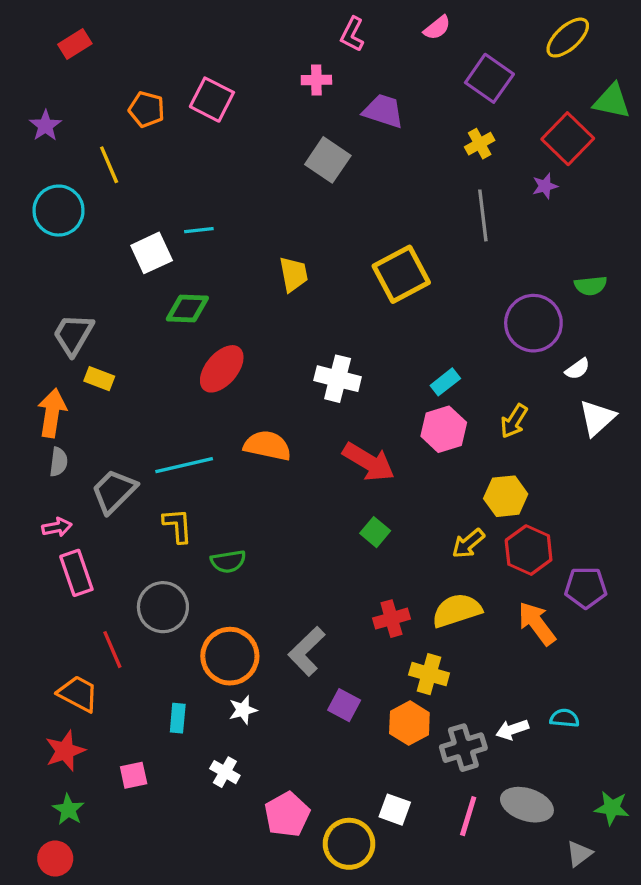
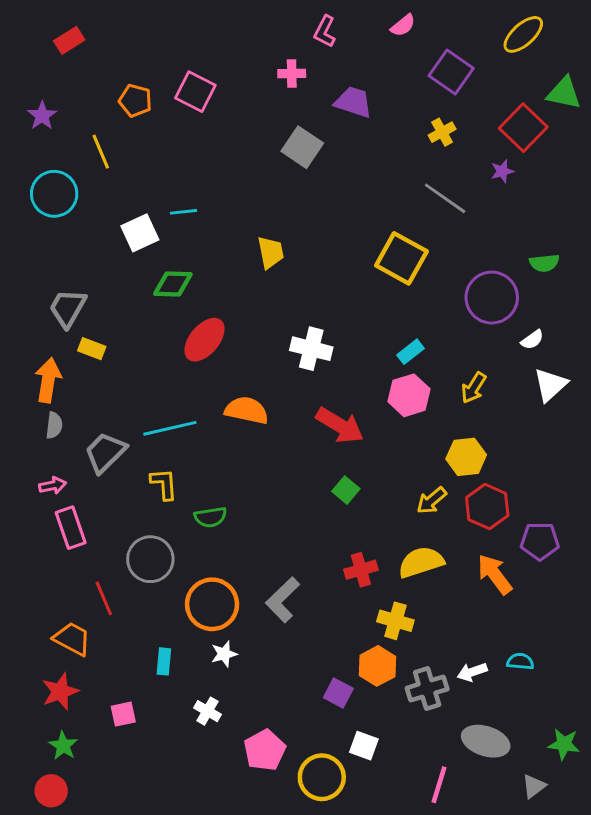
gray line: (483, 215) -> (445, 198), turned -48
yellow square: (401, 274) -> (401, 258), moved, turned -33
purple square: (344, 705) -> (338, 693), moved
pink line: (468, 816) -> (439, 785), moved

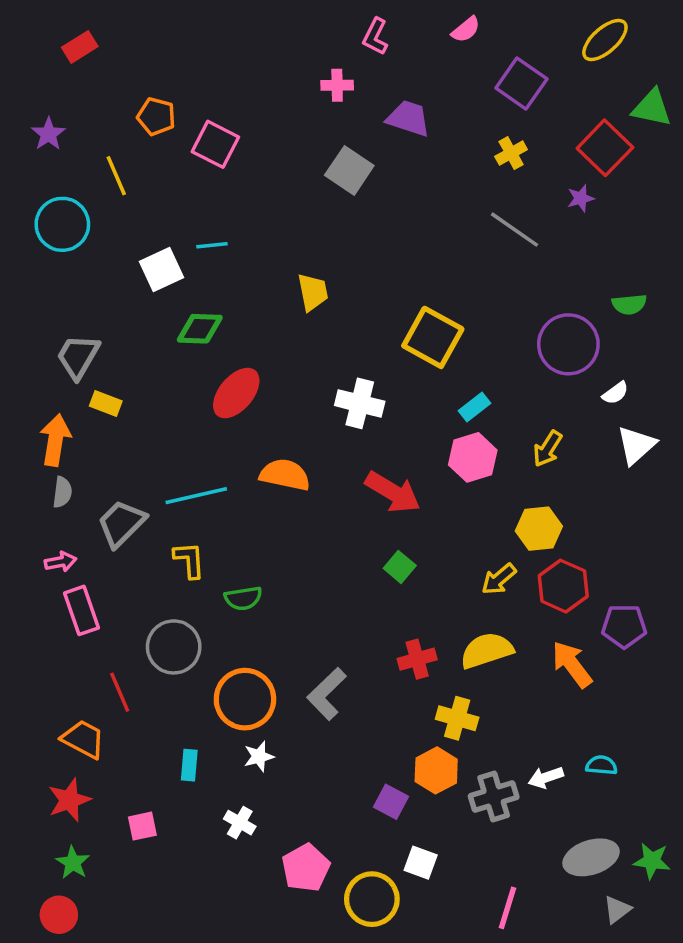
pink square: (195, 92) -> (215, 144), moved
yellow square: (401, 258) -> (433, 337), moved
gray ellipse: (486, 741) -> (591, 857), moved, turned -36

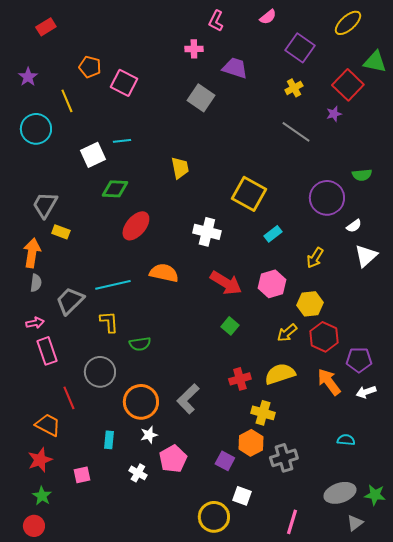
pink hexagon: (473, 457) -> (272, 284), moved
white arrow: (546, 777) -> (366, 392), moved
pink pentagon: (306, 868) -> (173, 459), moved

